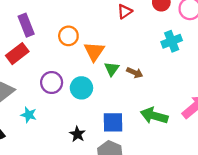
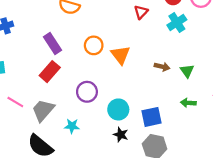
cyan cross: (172, 41) -> (177, 22), moved
green triangle: (112, 69) -> (187, 71), moved
cyan circle: (81, 88) -> (118, 109), moved
green arrow: (154, 116) -> (188, 103), size x0.6

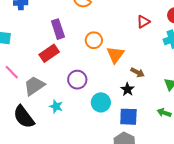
brown arrow: (162, 67) -> (137, 72), moved
black star: (121, 135) -> (128, 89), moved

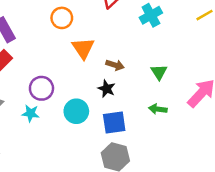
orange circle: (94, 40) -> (62, 18), moved
cyan star: (56, 106) -> (31, 113), moved

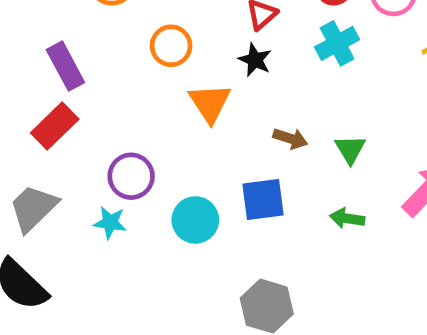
brown arrow: (115, 65) -> (290, 139), moved
black star: (107, 89) -> (255, 60), moved
blue square: (114, 123) -> (263, 199), moved

